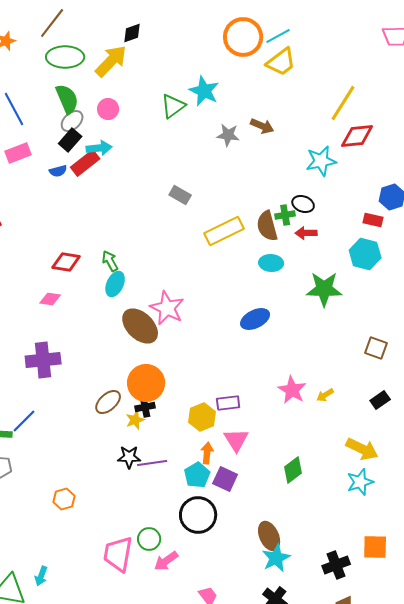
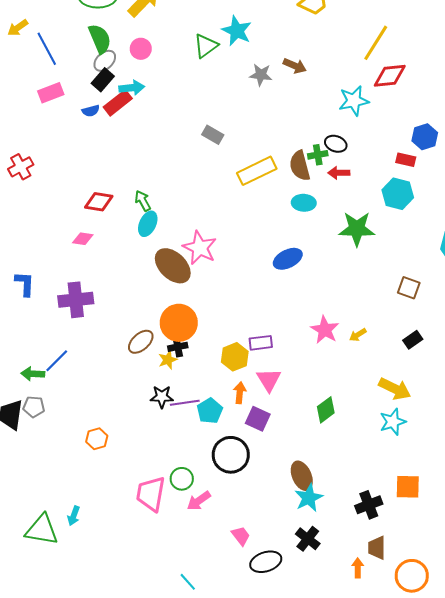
cyan pentagon: (197, 475) -> (210, 411), moved

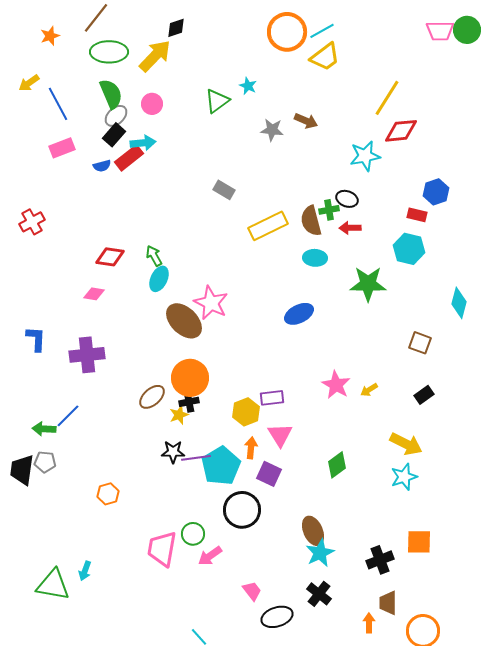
cyan star: (237, 31) -> (248, 86), size x0.6
cyan pentagon: (210, 411) -> (221, 466), size x1.5

